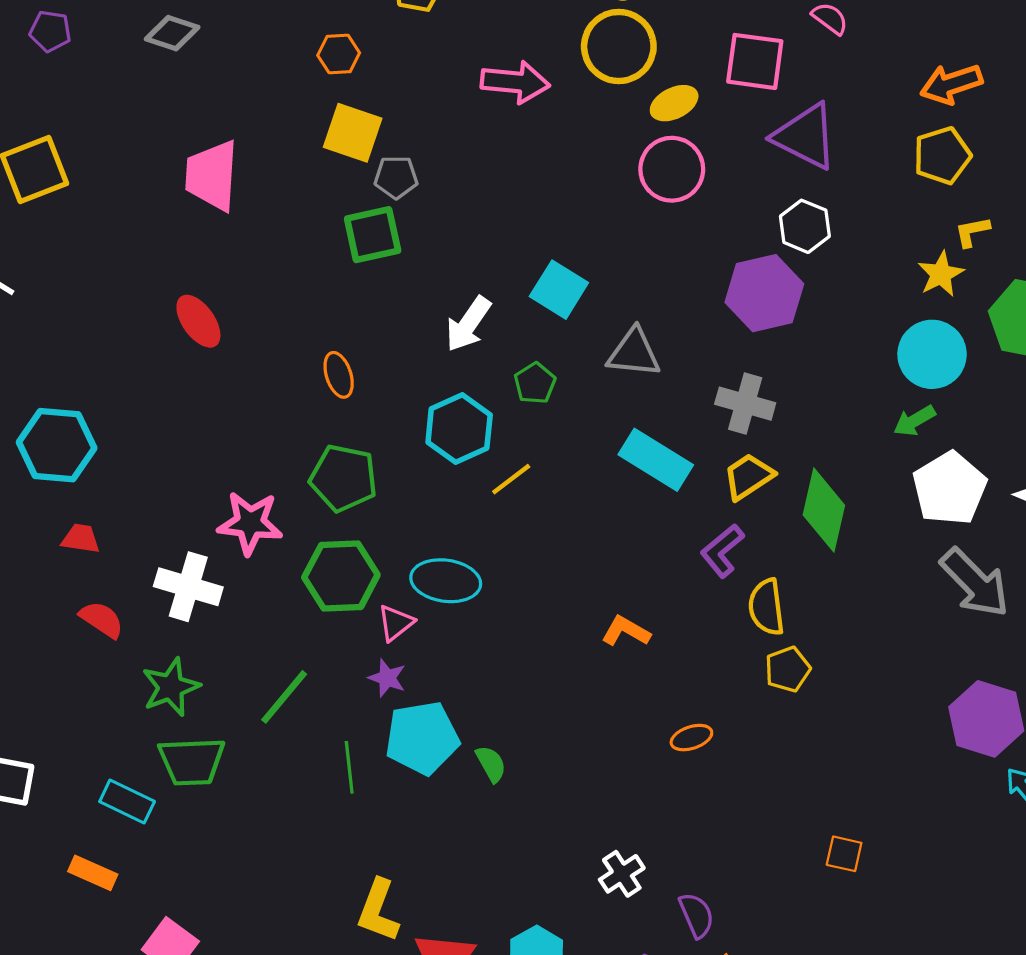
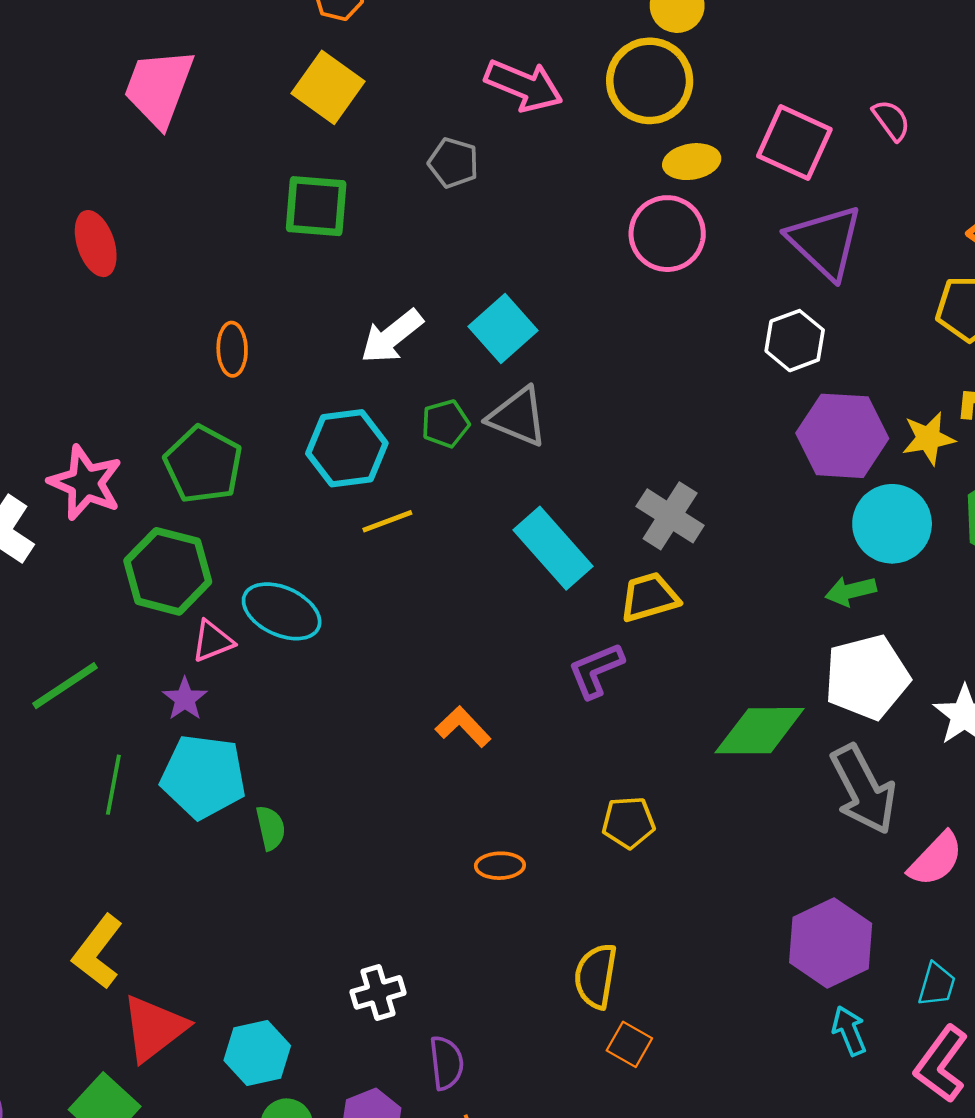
gray pentagon: (396, 177) -> (453, 163), moved
purple hexagon: (764, 293) -> (842, 436), moved
gray triangle: (634, 353) -> (518, 417), moved
green diamond: (824, 510) -> (760, 731), moved, turned 60
yellow semicircle: (766, 607) -> (596, 976), moved

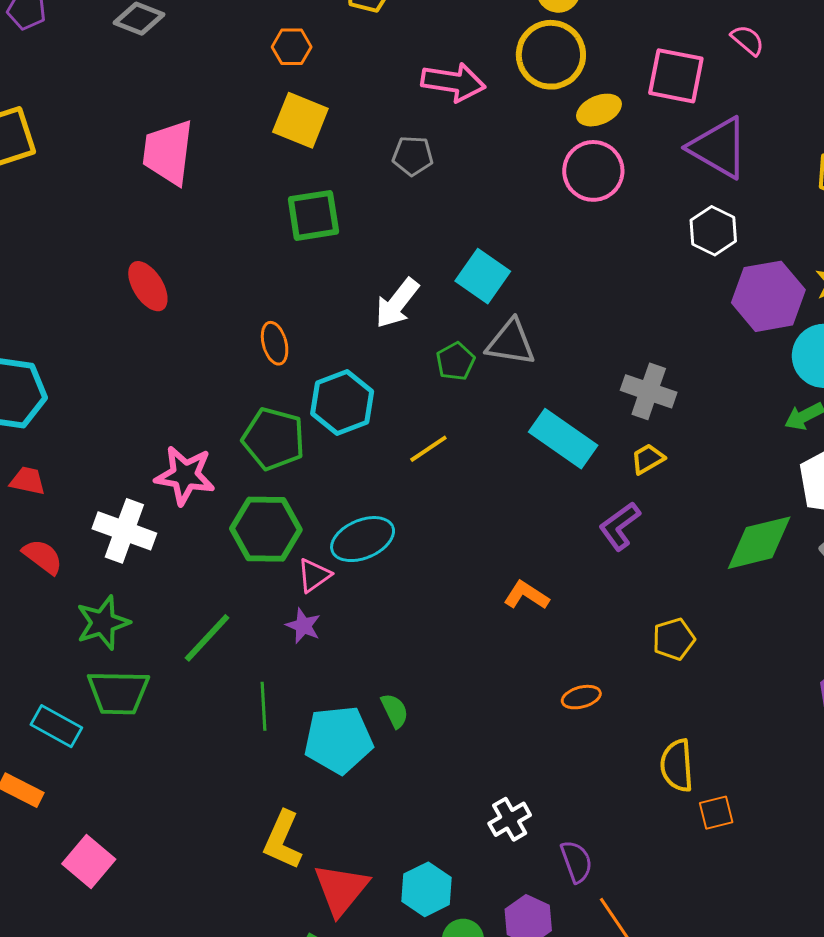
cyan hexagon: (347, 448) -> (342, 402), moved
yellow trapezoid: (649, 597) -> (648, 459), size x0.7
cyan ellipse: (282, 611) -> (363, 539), turned -34
cyan pentagon: (203, 776) -> (338, 740), moved
orange square: (629, 1044) -> (716, 813), turned -30

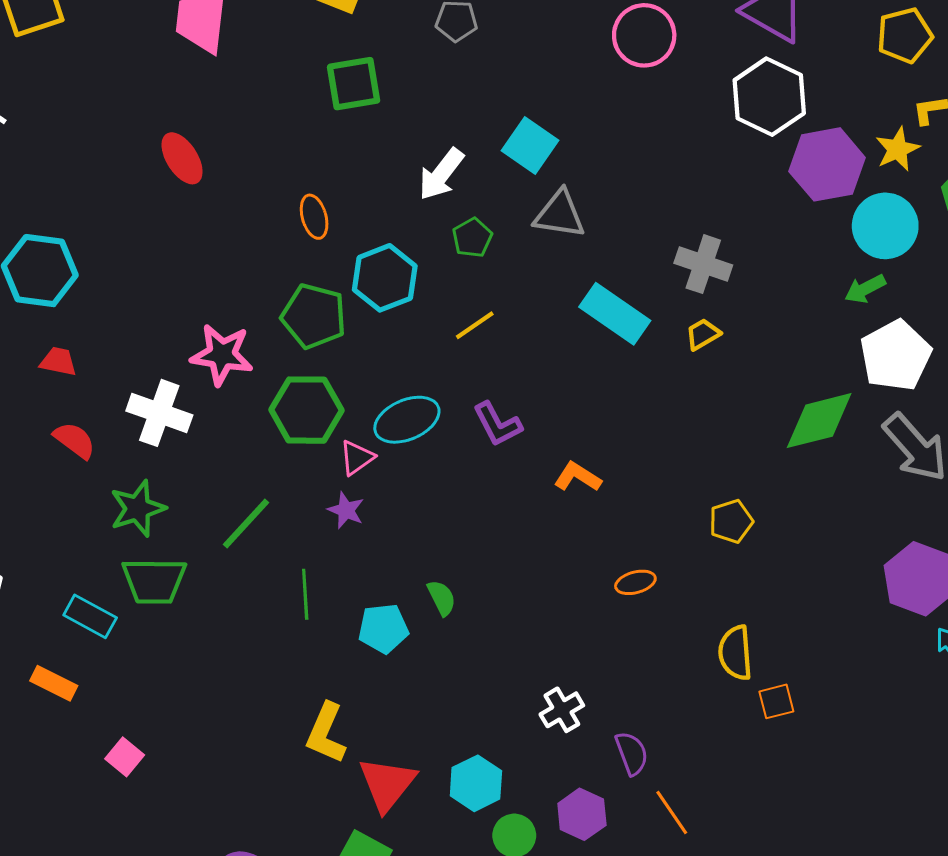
white hexagon: (713, 231) -> (769, 97), size x1.5
green pentagon: (455, 361) -> (472, 238), moved
purple L-shape: (620, 526) -> (497, 424), moved, turned -81
cyan pentagon: (338, 740) -> (383, 628), size x0.7
pink square: (89, 861) -> (125, 757), size x0.7

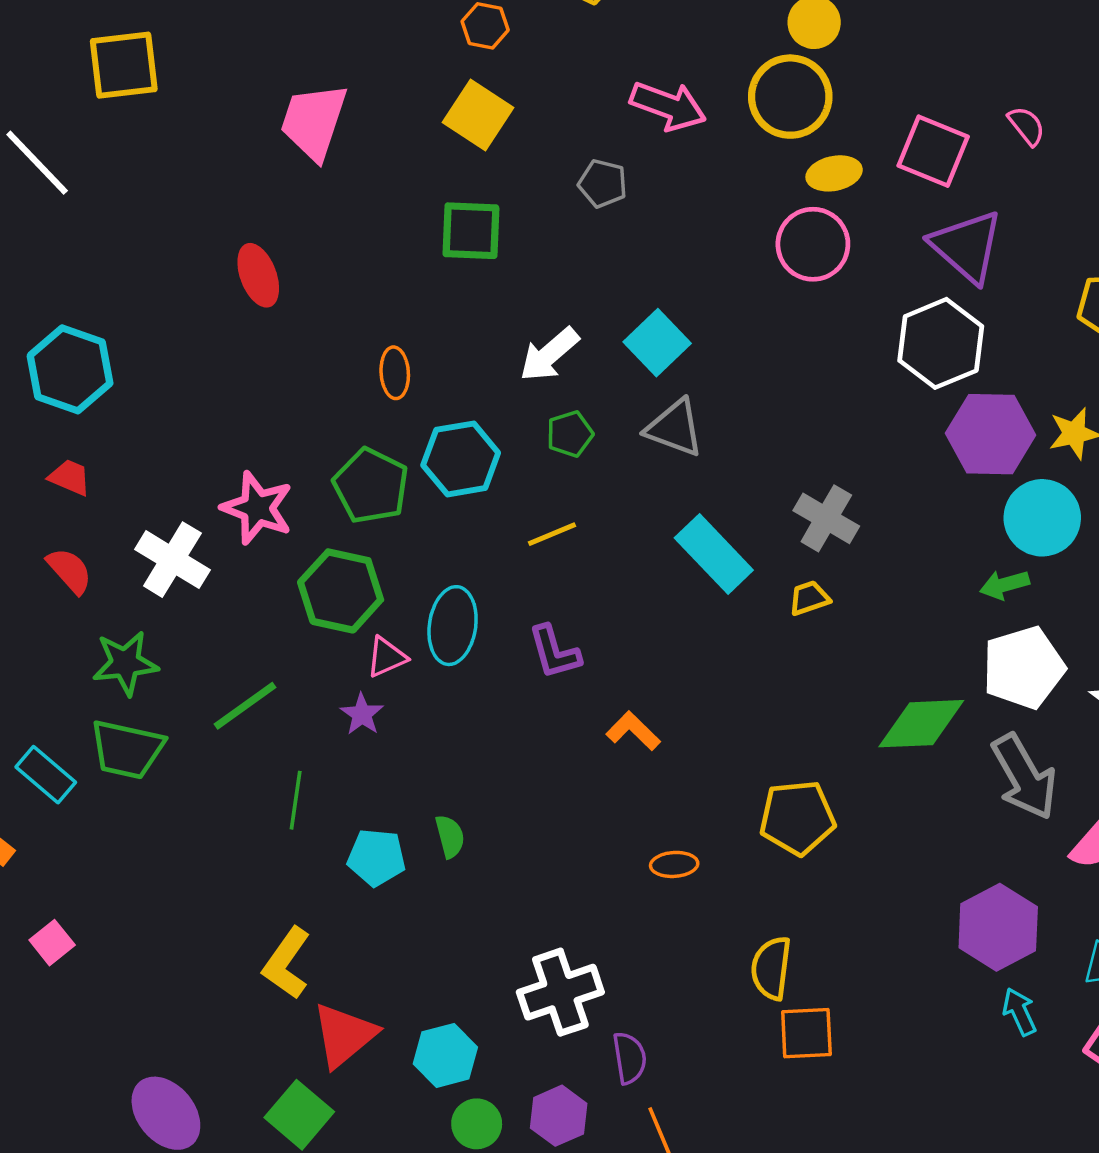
cyan ellipse: (407, 420) -> (453, 626), turned -70
yellow pentagon: (731, 521) -> (797, 818), size x1.5
orange square: (776, 701) -> (806, 1033), size x1.4
white cross: (562, 710) -> (560, 992), size x1.6

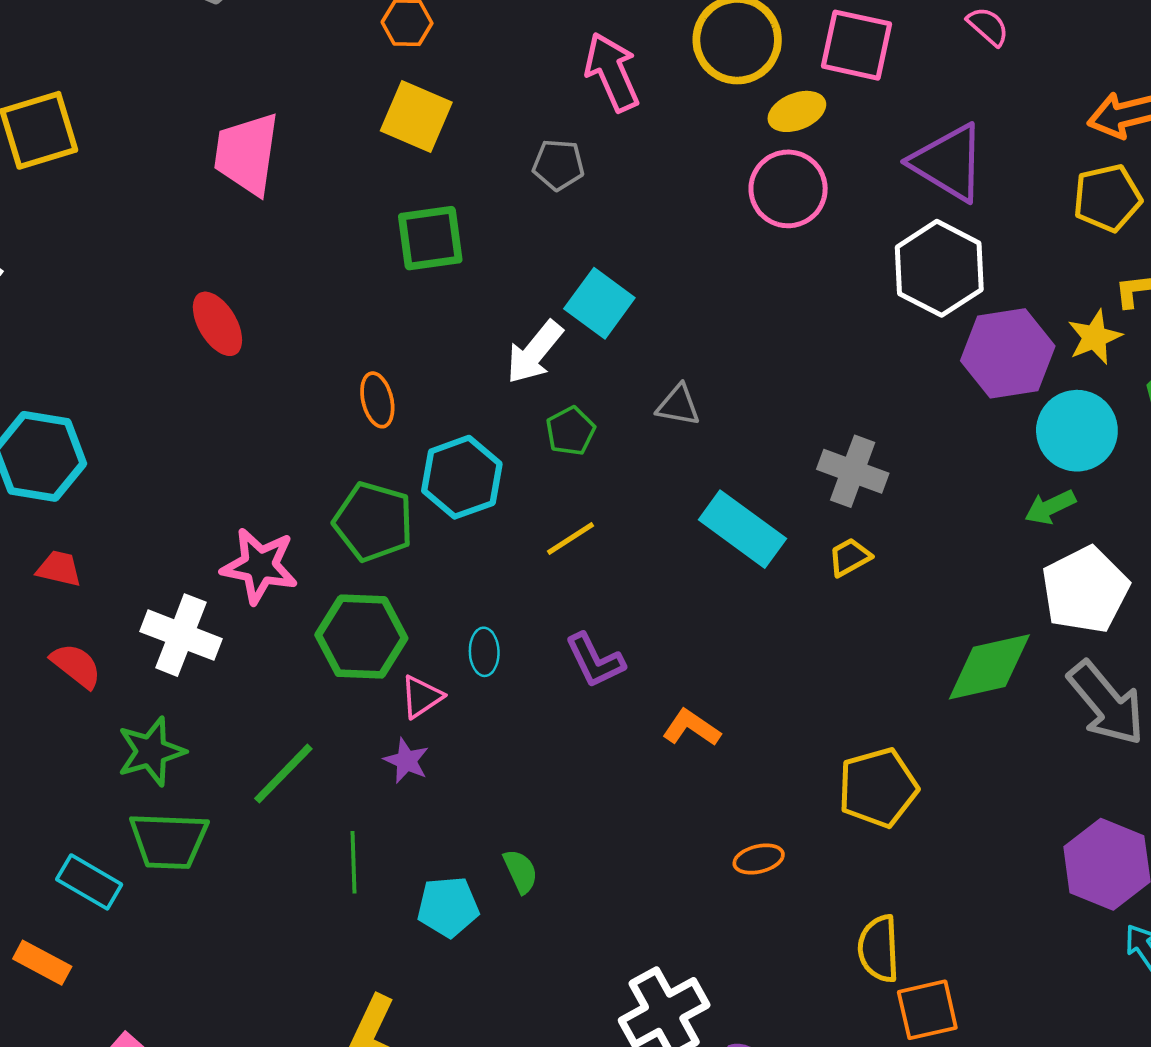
pink arrow: (668, 106) -> (612, 72), turned -124
pink square: (933, 151) -> (857, 45), moved
cyan square: (657, 343) -> (599, 303), moved
gray triangle: (675, 428) -> (678, 405), size x0.7
cyan ellipse: (453, 626) -> (484, 652), size x0.6

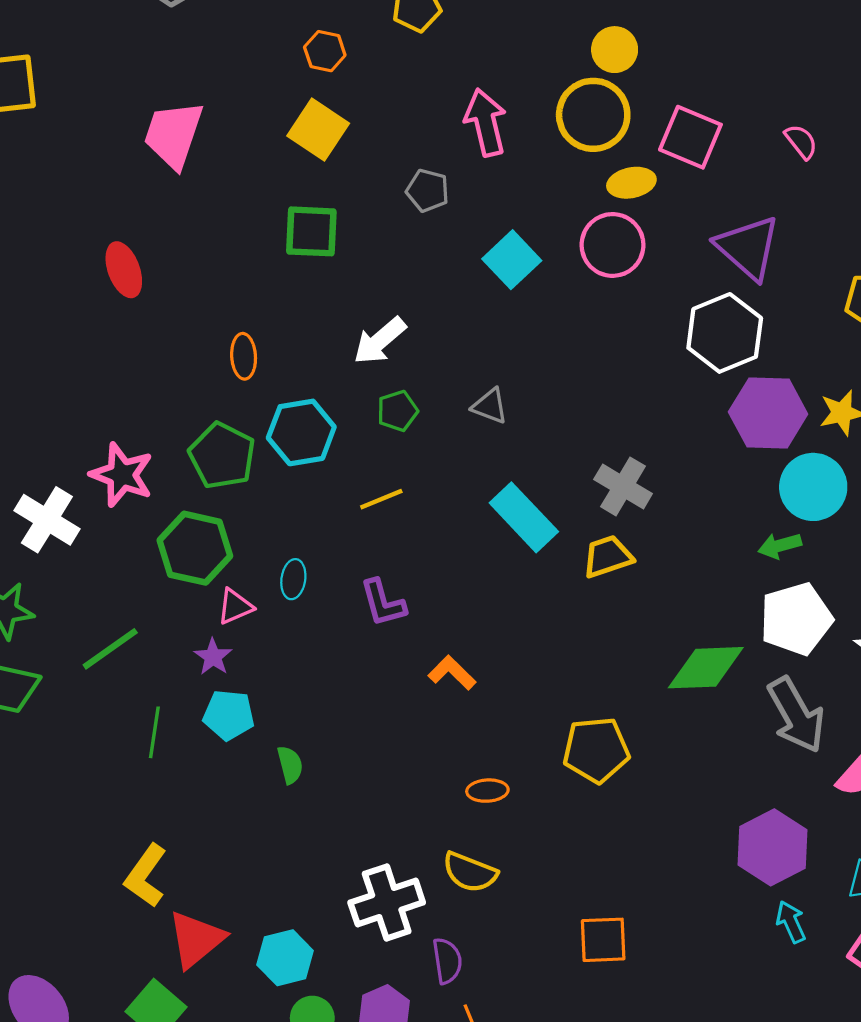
cyan square: (599, 303) -> (512, 260), moved
yellow trapezoid: (850, 557) -> (608, 557), size x1.4
cyan pentagon: (448, 907) -> (229, 715), moved
yellow semicircle: (879, 949) -> (470, 872), moved, turned -76

